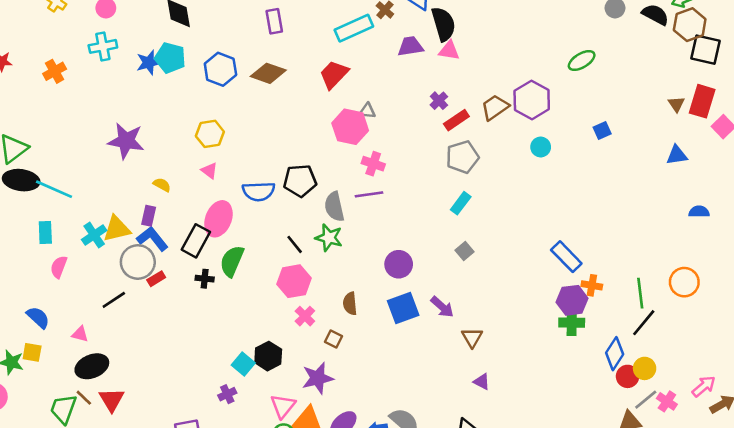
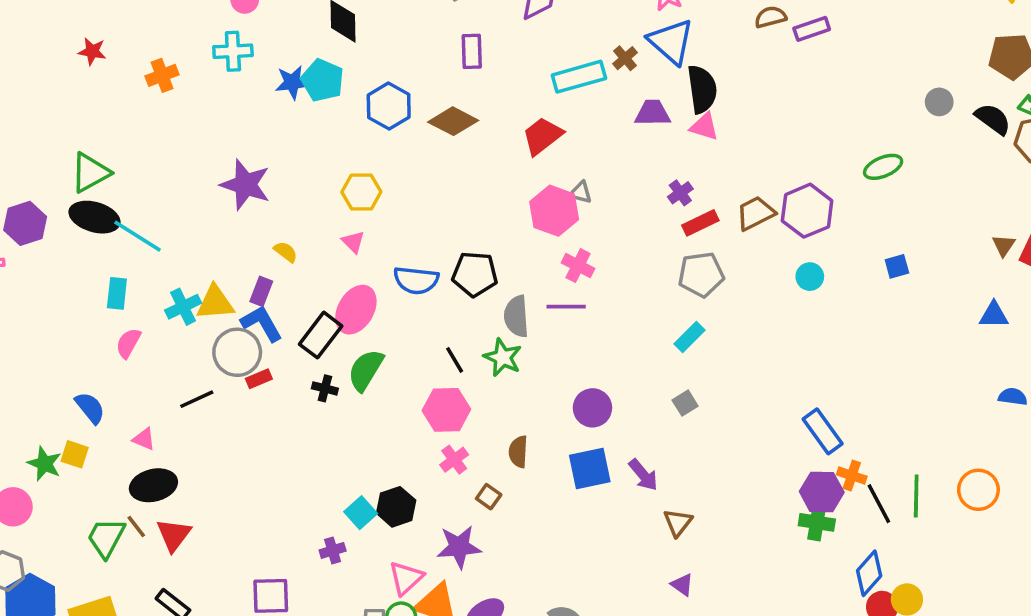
black line: (644, 323) -> (879, 504), moved, turned -76

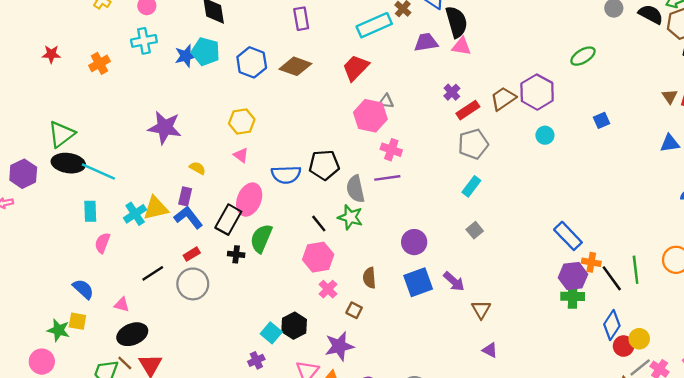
gray circle: (237, 352) -> (193, 284), moved

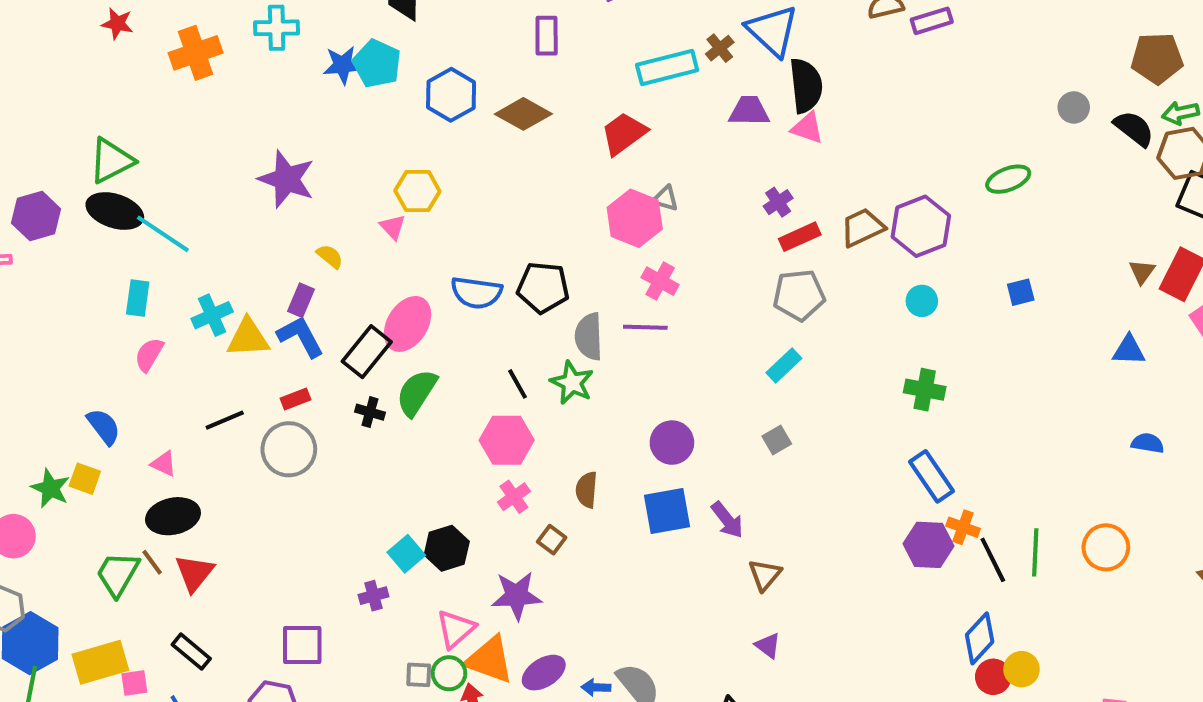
orange cross: (99, 63) -> (196, 53), size x1.4
pink triangle: (241, 155) -> (393, 227), moved
yellow triangle: (156, 208) -> (248, 338), moved
green cross: (573, 296) -> (925, 390), moved

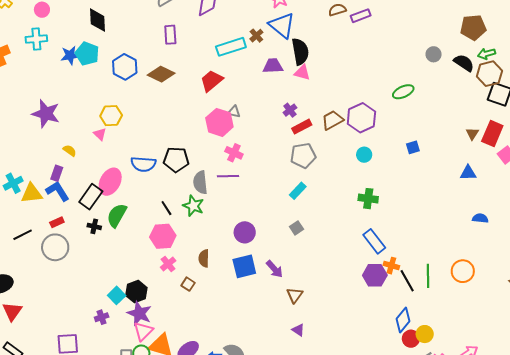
purple star: (517, 596) -> (139, 313), moved, turned 30

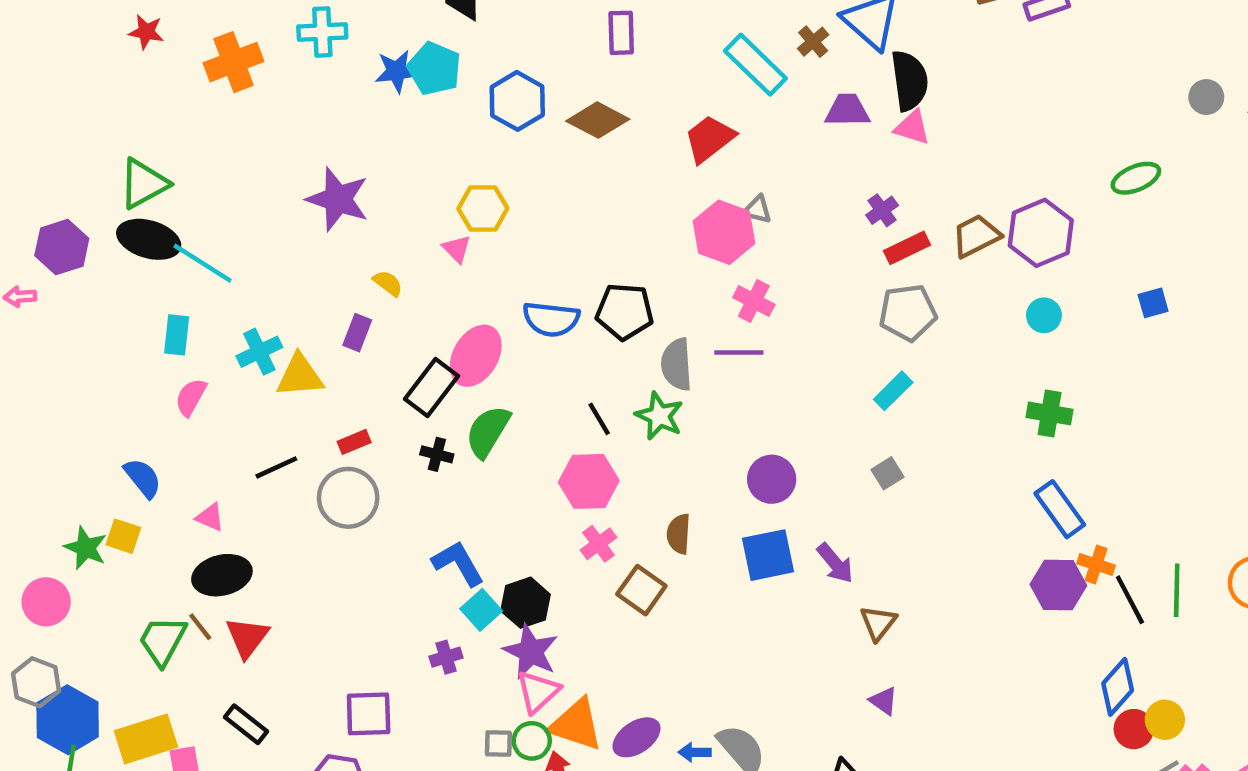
cyan rectangle: (231, 47) -> (755, 65), turned 60
blue L-shape: (58, 191) -> (458, 563), moved
brown square: (188, 284) -> (641, 590), size x1.5

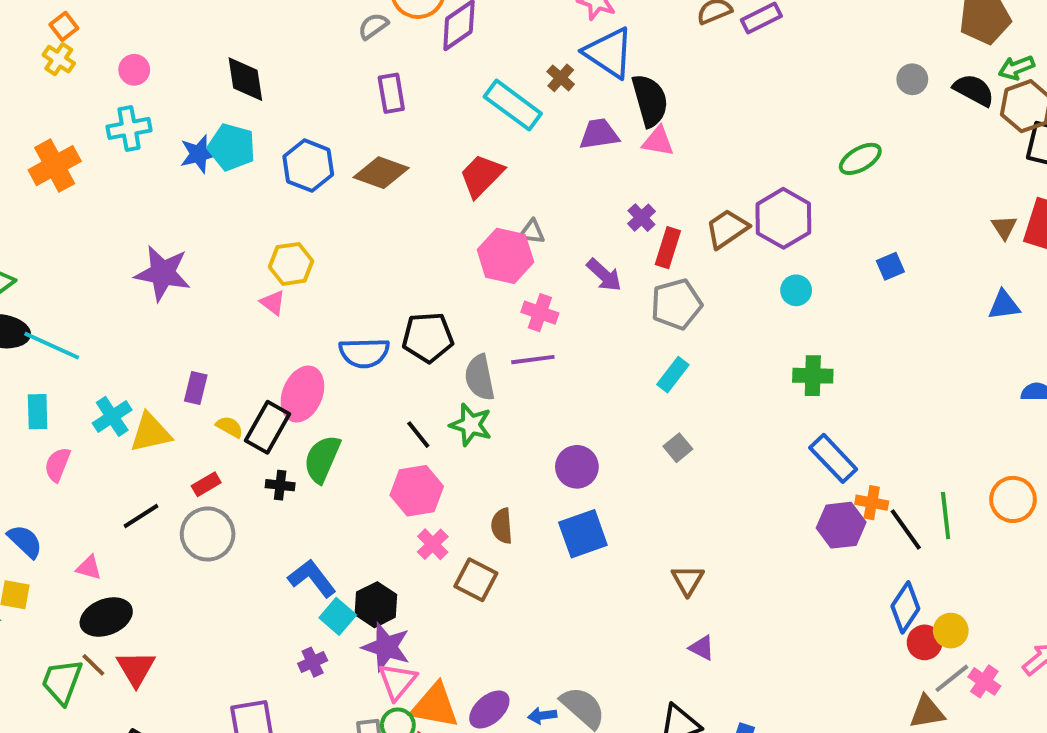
red rectangle: (907, 248) -> (668, 248), turned -39
yellow semicircle: (388, 283) -> (230, 427), moved
purple arrow: (835, 563) -> (604, 275), moved

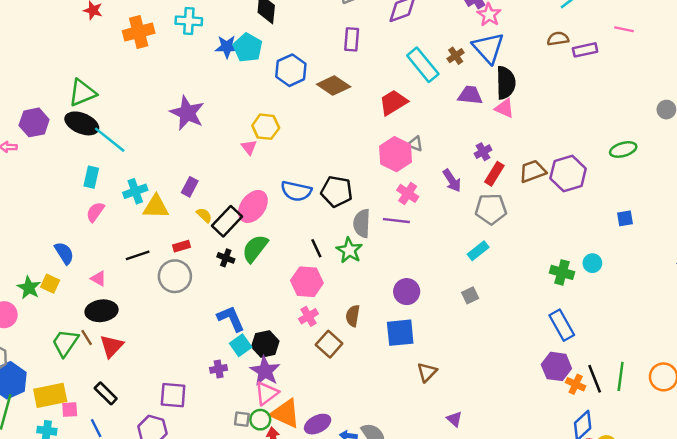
cyan circle: (796, 290) -> (592, 263), moved
orange cross: (872, 503) -> (576, 384), moved
brown triangle: (688, 580) -> (427, 372), moved

